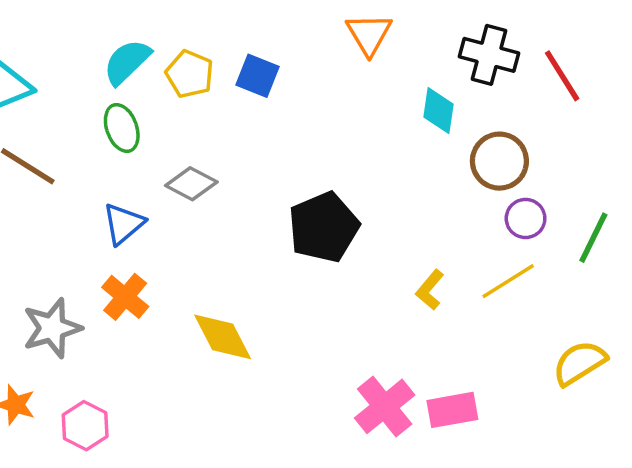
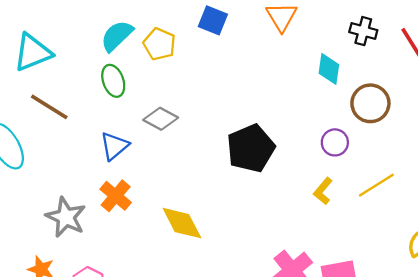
black cross: (489, 55) -> (363, 31), size x0.7
blue square: (257, 76) -> (213, 20), moved
purple circle: (526, 218) -> (335, 142), moved
gray star: (52, 328) -> (66, 217), turned -30

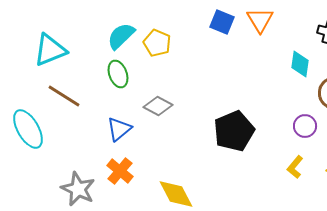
blue square: (213, 20) -> (222, 22), moved

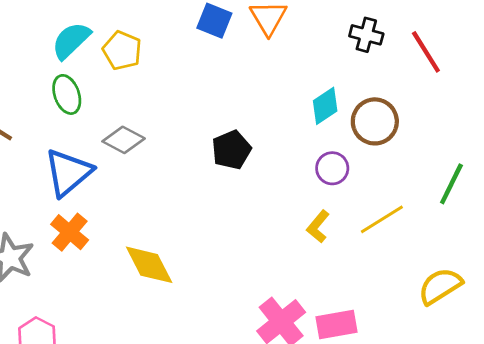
cyan diamond: (300, 64) -> (325, 106), moved, turned 48
blue triangle: (119, 129) -> (68, 173), size x1.4
black pentagon: (234, 131) -> (231, 150), moved, size x0.7

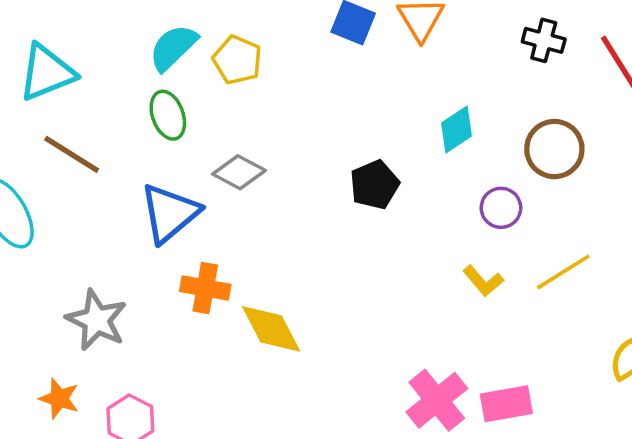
cyan diamond: (325, 106) -> (456, 129), moved
yellow L-shape: (318, 226) -> (483, 281), turned -80
orange cross: (70, 232) -> (205, 288), moved, turned -30

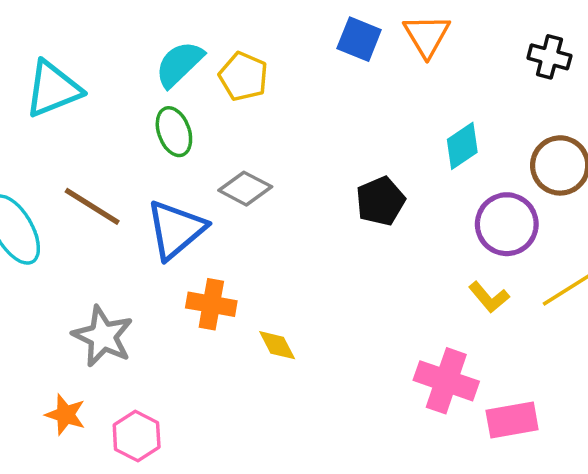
brown line: (72, 154) -> (92, 206), moved
purple circle: (501, 208) -> (507, 224), size x1.5
yellow diamond: (271, 329) -> (277, 345), size x0.6
pink cross: (437, 400) -> (446, 381), moved, turned -32

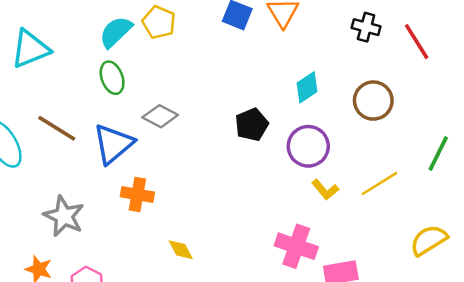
yellow pentagon: (243, 76) -> (159, 22), moved
purple circle: (507, 224) -> (308, 146), moved
yellow diamond: (277, 345) -> (181, 250), moved

